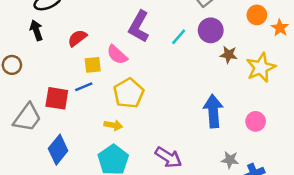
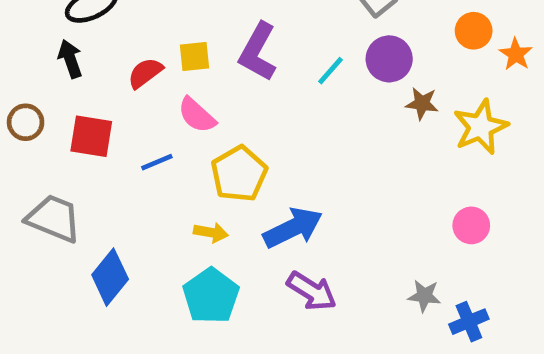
pink semicircle: (117, 55) -> (197, 115), moved
yellow square: (93, 65) -> (194, 57), moved
red square: (57, 98) -> (91, 136), moved
blue arrow: (213, 111) -> (293, 228), moved, turned 68
gray trapezoid: (27, 118) -> (54, 218), turned -104

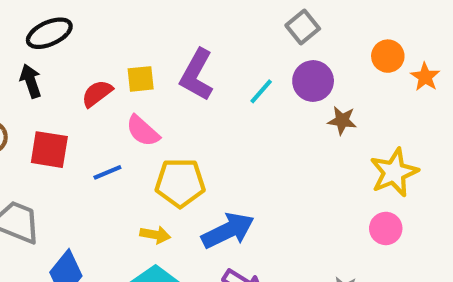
yellow star: (481, 127) -> (394, 172), moved
yellow pentagon: (239, 174) -> (180, 183), turned 30

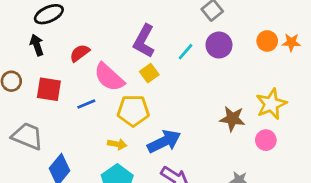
orange circle: (388, 56) -> (267, 41), moved
orange star: (425, 77) -> (291, 42), turned -30
yellow square: (141, 79) -> (149, 73), moved, turned -30
brown star: (342, 120) -> (232, 119), moved, size x1.4
pink semicircle: (143, 131) -> (109, 77), size x1.4

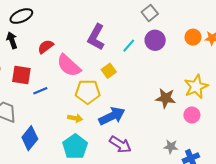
yellow square: (149, 73) -> (109, 71), moved
blue line: (86, 104) -> (40, 91), moved

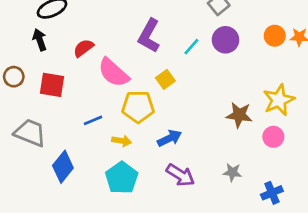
blue line: (40, 91) -> (93, 120), moved
blue arrow: (112, 116) -> (169, 138), size x0.7
gray star: (171, 147) -> (232, 172), moved

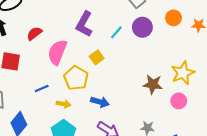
orange circle: (275, 36) -> (174, 18), moved
pink semicircle: (113, 73) -> (57, 52), turned 70
yellow pentagon: (138, 107) -> (76, 78), turned 30
blue arrow: (169, 138) -> (100, 102), turned 42

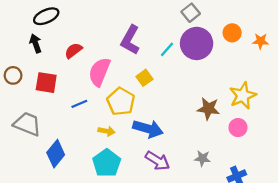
purple circle: (142, 27) -> (197, 43), size x1.4
blue line: (42, 88) -> (79, 104), moved
blue arrow: (100, 102) -> (148, 129), size x1.4

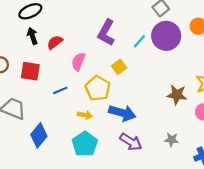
black arrow: (36, 43) -> (32, 36), moved
pink semicircle: (99, 72) -> (78, 62), size x0.7

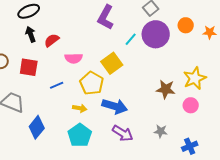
purple L-shape: (106, 33) -> (106, 17), moved
pink semicircle: (78, 62) -> (74, 58), turned -114
yellow square: (119, 67) -> (112, 63), size x1.5

